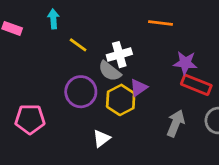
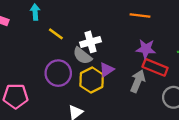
orange line: (161, 23) -> (140, 15), moved
gray arrow: (176, 123) -> (138, 81), moved

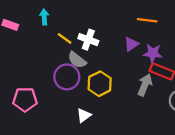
white cross: (90, 42) -> (88, 40), moved, turned 36
gray semicircle: (82, 56) -> (77, 60), moved
purple triangle: (107, 70) -> (131, 44), moved

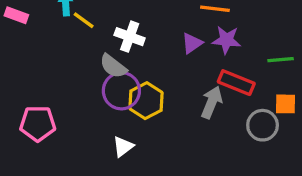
yellow line: (65, 38) -> (84, 20), moved
purple star: (153, 53) -> (226, 40), moved
purple circle: (67, 77) -> (121, 91), moved

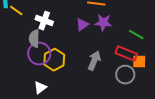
green line: (281, 60) -> (136, 35), turned 35
gray semicircle: (113, 66) -> (34, 39), turned 54
red rectangle: (236, 83) -> (126, 54), moved

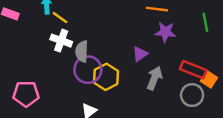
white cross: (44, 21) -> (61, 41), moved
purple triangle: (82, 25) -> (140, 54), moved
green line: (136, 35) -> (205, 22), moved, turned 49
orange square: (139, 62) -> (209, 79), turned 32

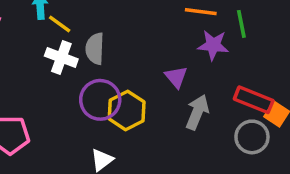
green line: (205, 22) -> (241, 24), moved
gray semicircle: (82, 51) -> (95, 49), moved
purple triangle: (140, 54) -> (176, 77), turned -35

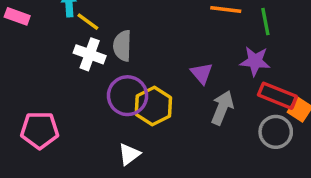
purple star: (213, 45) -> (255, 61), moved

